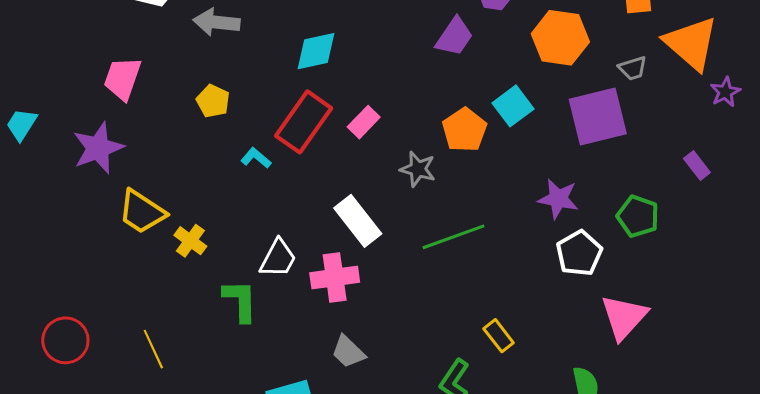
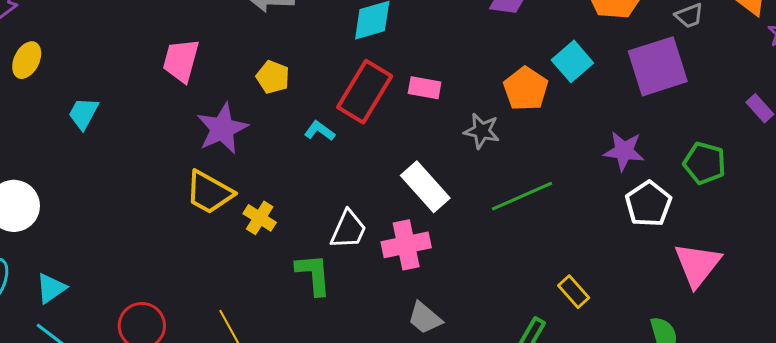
pink rectangle: (364, 122) -> (425, 88), turned 60
purple star: (98, 148) -> (222, 129), moved

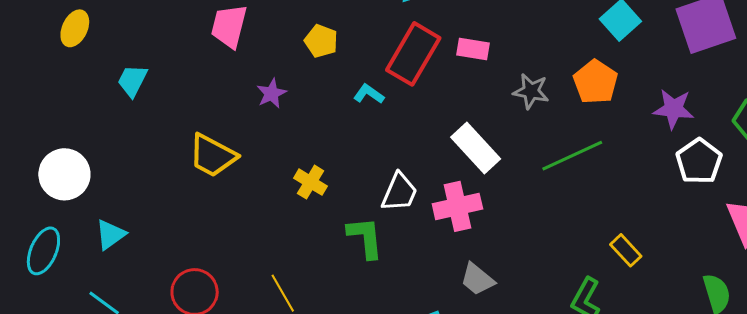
orange pentagon: (526, 89) -> (595, 82), moved
purple star: (222, 129) -> (272, 93), size x0.6
yellow trapezoid: (209, 192) -> (213, 156), moved
cyan triangle: (51, 288) -> (111, 234), moved

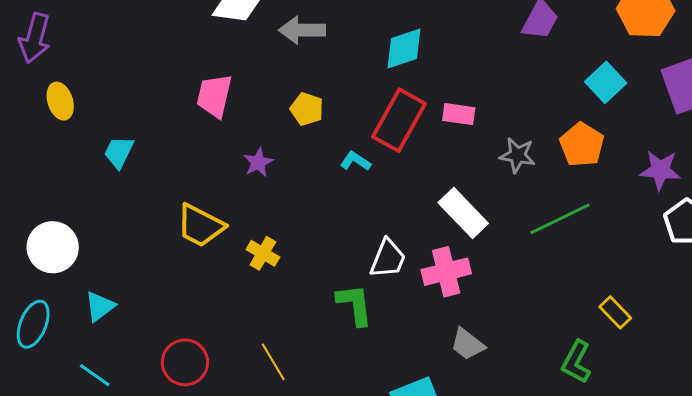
yellow ellipse: (75, 28) -> (60, 101), turned -42
yellow cross: (311, 182) -> (263, 253), moved

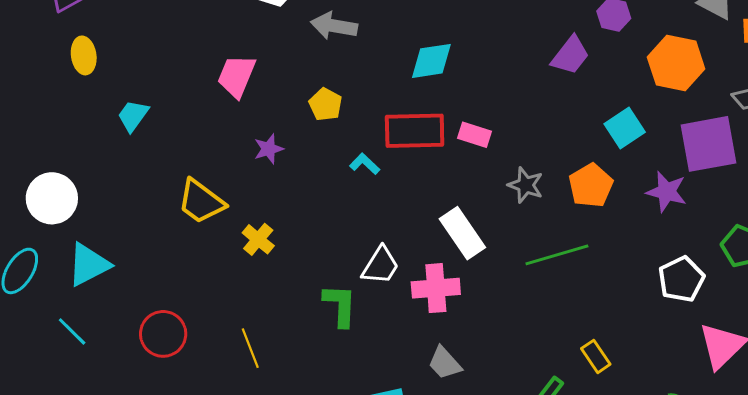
red rectangle: (399, 120) -> (415, 131), turned 50
purple star: (660, 170) -> (666, 192), moved
cyan triangle: (100, 306) -> (89, 265), size x1.4

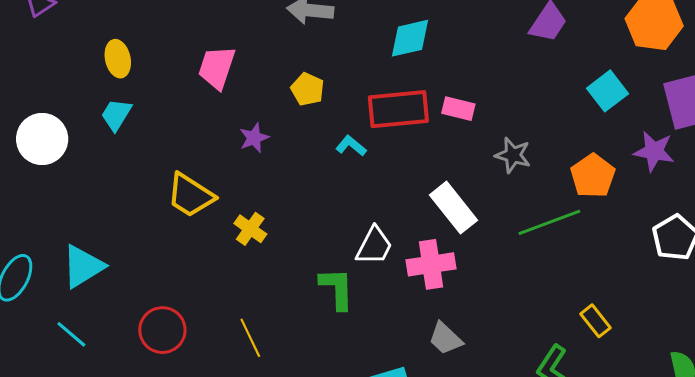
yellow ellipse: (84, 55) -> (118, 59), moved
orange pentagon: (591, 185) -> (593, 176), moved
white circle: (52, 198) -> (42, 139), moved

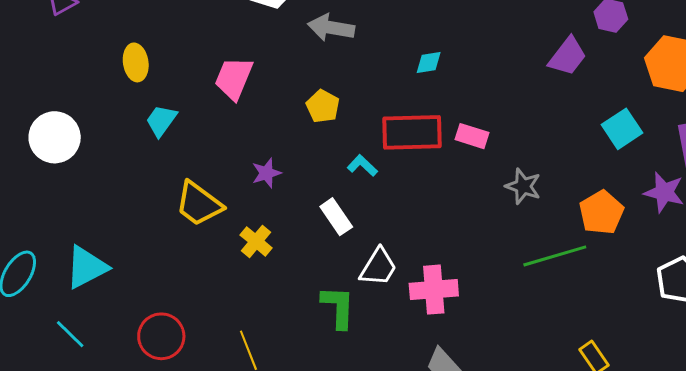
cyan diamond: (410, 38) -> (429, 62), size x0.6
cyan trapezoid: (116, 115) -> (161, 121), moved
purple star: (254, 138) -> (266, 173), moved
white rectangle: (453, 208) -> (336, 217), moved, size x0.7

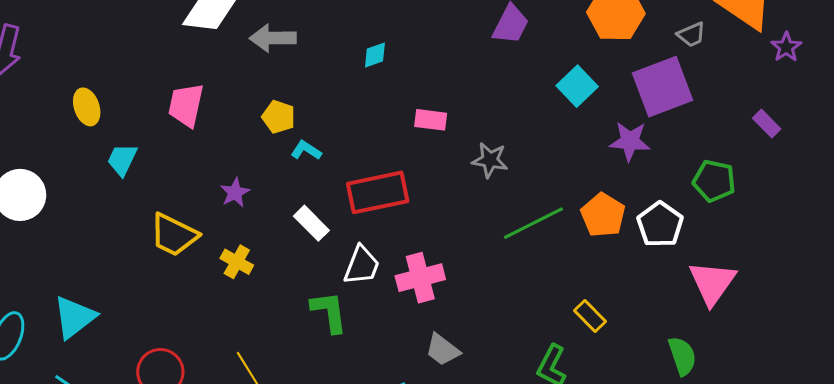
red rectangle: (412, 132) -> (378, 192), moved
cyan L-shape: (362, 166) -> (306, 150), moved
orange pentagon: (601, 212) -> (603, 215), moved

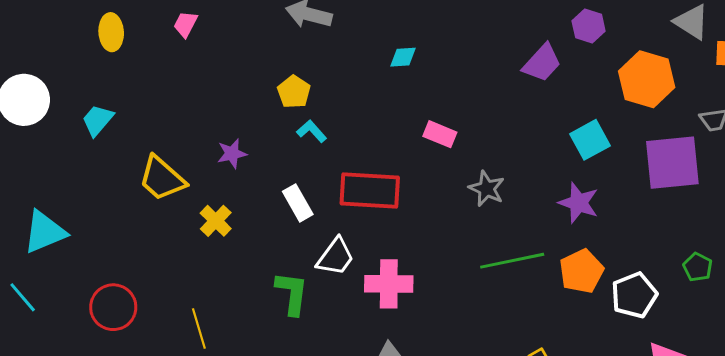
pink trapezoid: (186, 105) -> (185, 24), moved, size x0.6
purple star: (630, 141) -> (579, 203), moved
cyan trapezoid: (122, 160) -> (98, 120), moved
green pentagon: (714, 181) -> (698, 267), size x0.7

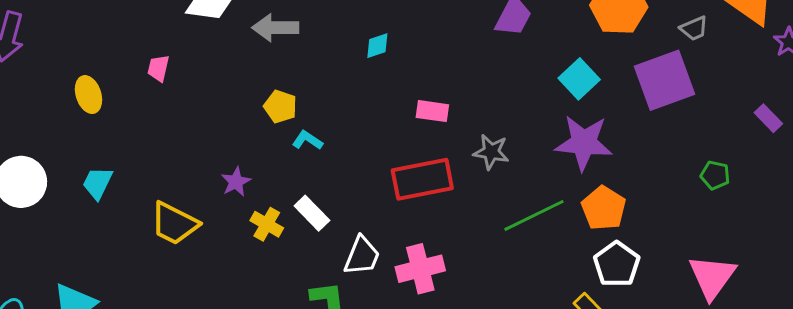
red rectangle: (370, 191) -> (422, 179), moved
purple star: (579, 203) -> (584, 143), size x1.4
yellow cross: (216, 221) -> (267, 224), moved
white pentagon: (634, 295) -> (617, 264), moved

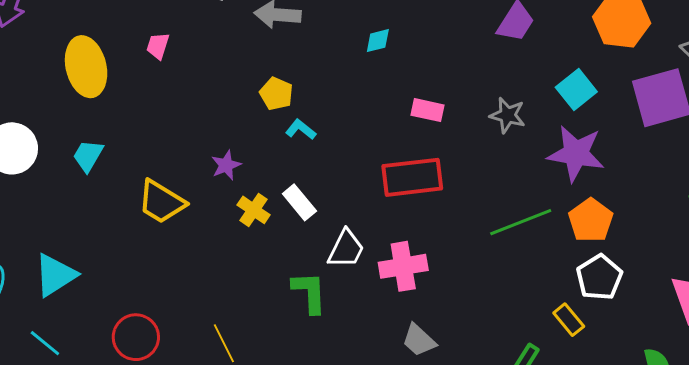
yellow ellipse: (89, 95) -> (86, 67), size x1.6
gray star: (491, 152) -> (508, 115), moved

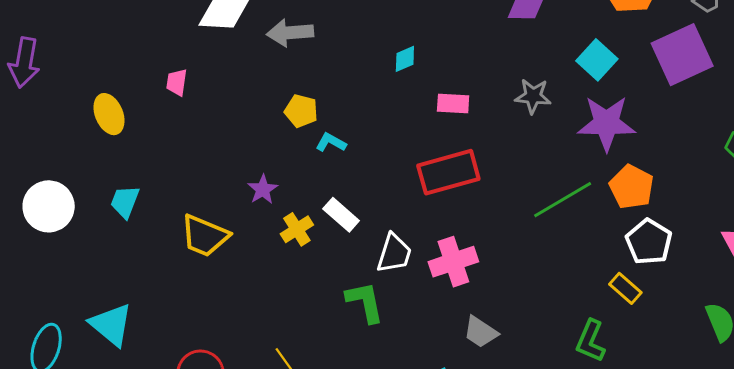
cyan diamond: (378, 41) -> (405, 59), moved
yellow ellipse: (86, 67) -> (109, 114), size x0.7
yellow cross: (254, 210) -> (297, 229), turned 32
cyan triangle: (55, 275) -> (111, 325), turned -39

